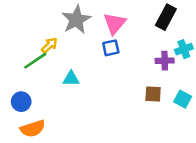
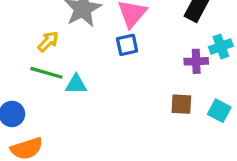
green line: (35, 61) -> (46, 73), moved, turned 50

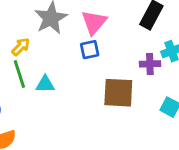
green line: (46, 73) -> (19, 74), turned 56
brown square: (181, 104) -> (118, 93), moved, size x1.6

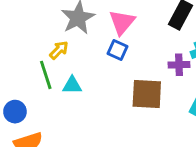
yellow arrow: (21, 47) -> (59, 50), moved
blue square: (90, 50) -> (118, 50), turned 36

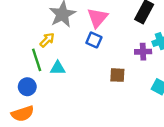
brown square: (147, 94) -> (117, 75), size x0.6
blue circle: (15, 112) -> (27, 87), moved

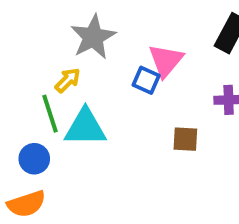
pink triangle: (97, 18) -> (166, 61), moved
cyan triangle: (58, 68) -> (85, 127), size x1.6

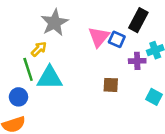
blue square: (146, 80) -> (117, 39), moved

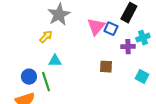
green line: (28, 69) -> (46, 82), moved
cyan triangle: (50, 78) -> (55, 61), size x0.6

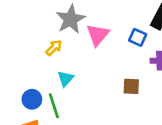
pink triangle: (96, 27) -> (98, 35), moved
cyan triangle: (55, 61) -> (65, 79), turned -48

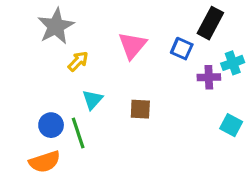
gray star: (71, 19) -> (56, 26), moved
brown square: (131, 86) -> (140, 109), moved

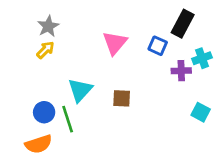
gray star: (56, 26) -> (48, 26), size x0.7
yellow arrow: (78, 61) -> (45, 50), moved
cyan triangle: (92, 100) -> (80, 90), size x1.4

